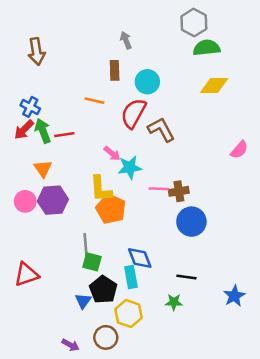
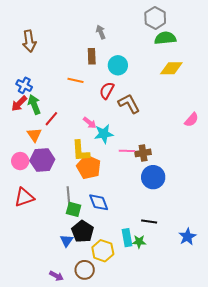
red semicircle: (134, 113) -> (107, 90), size x0.7
red line: (64, 135) -> (51, 119), moved, turned -42
blue diamond: (140, 258) -> (99, 202), moved
red triangle: (26, 274) -> (24, 197), moved
cyan rectangle: (131, 277) -> (127, 238), moved

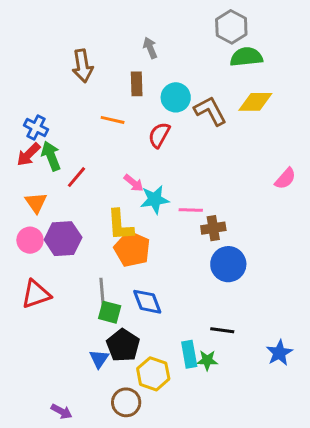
brown arrow: (29, 41) -> (83, 66), moved
brown L-shape: (129, 104) -> (210, 111), moved
orange triangle: (34, 135) -> (36, 203), moved
pink line: (127, 151) -> (191, 210), moved
purple arrow: (56, 276) -> (62, 411), moved

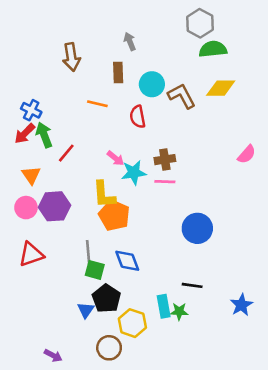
red semicircle: (159, 135) -> (138, 117), turned -40
brown cross: (213, 228) -> (165, 160), moved

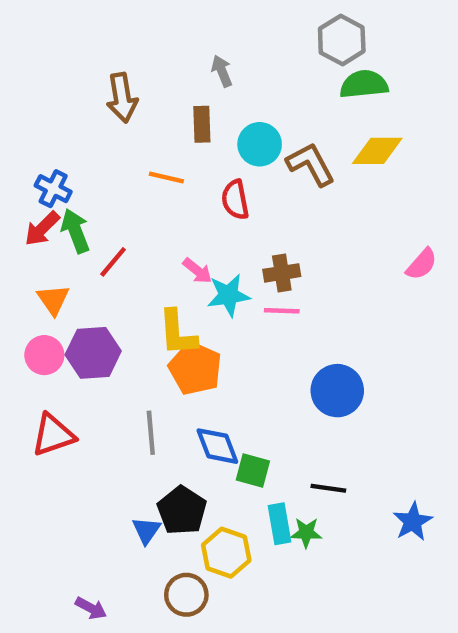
green square: (95, 270) -> (253, 470), moved

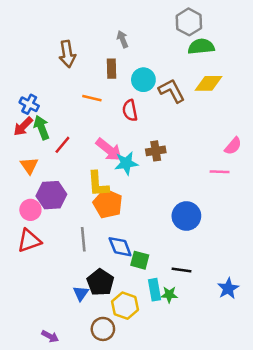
pink arrow: (197, 271) -> (109, 150), size x1.6
pink line: (282, 311) -> (220, 172), moved
pink circle: (44, 355) -> (30, 210), moved

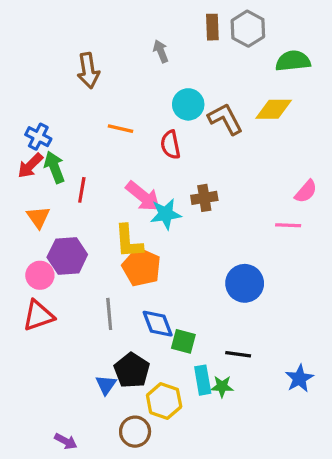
green semicircle: (201, 47) -> (293, 61), moved
brown rectangle: (111, 69) -> (212, 27), moved
red line: (62, 145) -> (82, 190), turned -30

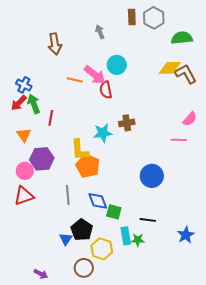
brown L-shape: (225, 119) -> (186, 74), moved
pink arrow: (143, 196) -> (95, 75), moved

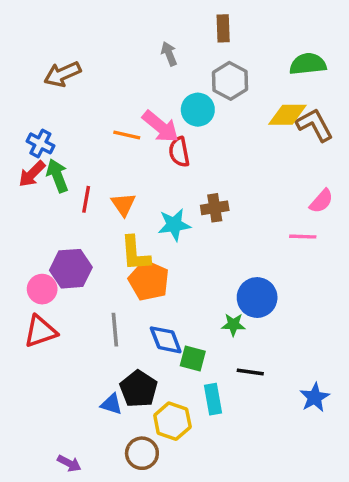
gray hexagon: (154, 18) -> (230, 81), moved
brown arrow: (55, 44) -> (62, 74), moved, turned 75
orange triangle: (24, 135) -> (123, 204), moved
blue triangle: (66, 239) -> (112, 404), turned -48
green star: (138, 240) -> (233, 325), moved

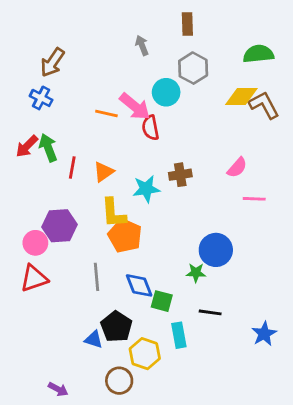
brown arrow: (62, 74) -> (52, 62), turned -32
blue cross: (40, 143) -> (41, 98), moved
pink semicircle: (321, 201) -> (237, 168), moved
orange triangle: (123, 204) -> (104, 172), turned 30

